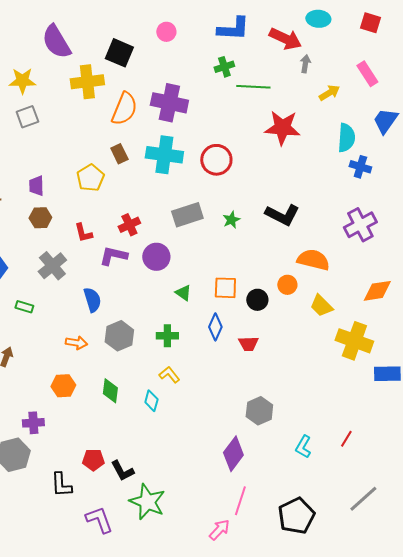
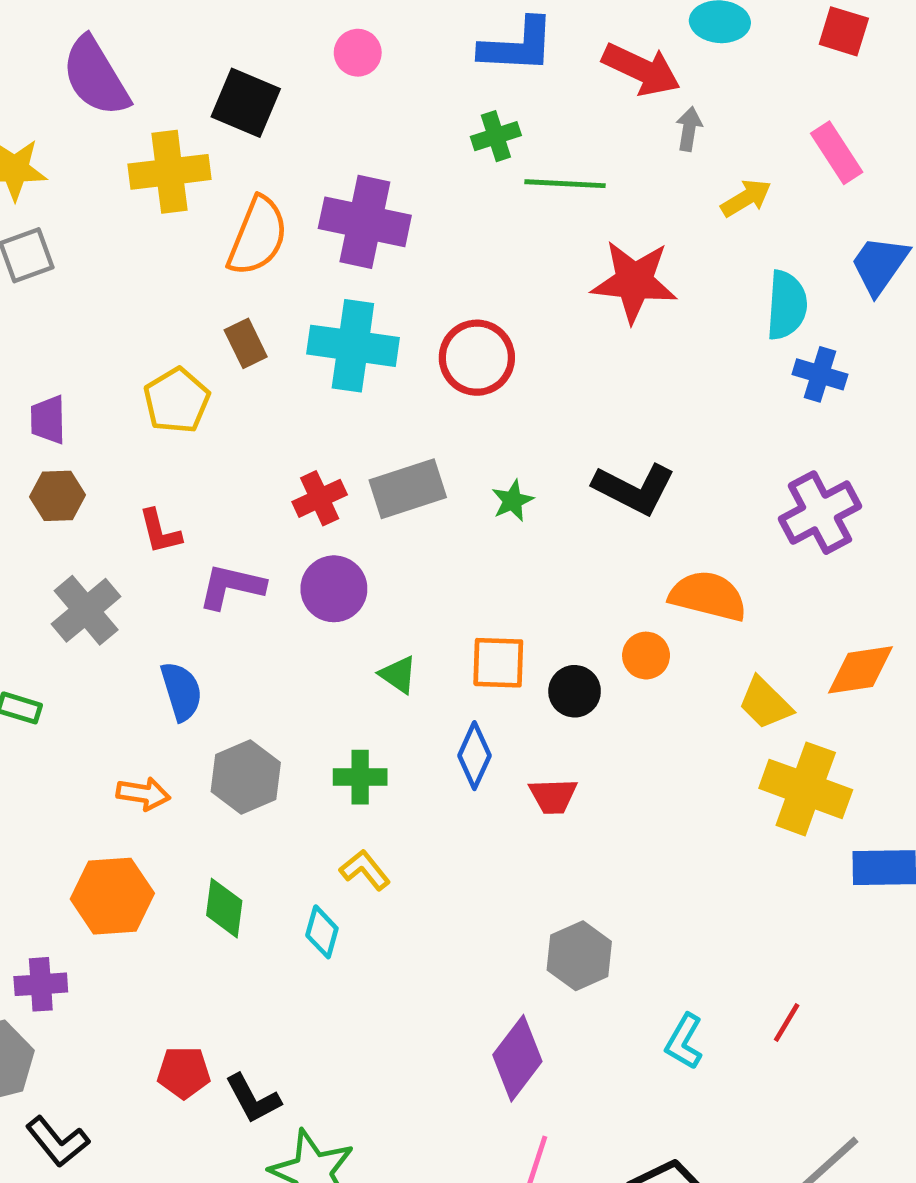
red cross: (129, 225) -> (320, 498), moved
yellow trapezoid: (321, 306) -> (765, 703), moved
orange hexagon: (63, 386) -> (112, 896), size x1.4
black L-shape: (61, 485) -> (57, 1142), moved, turned -36

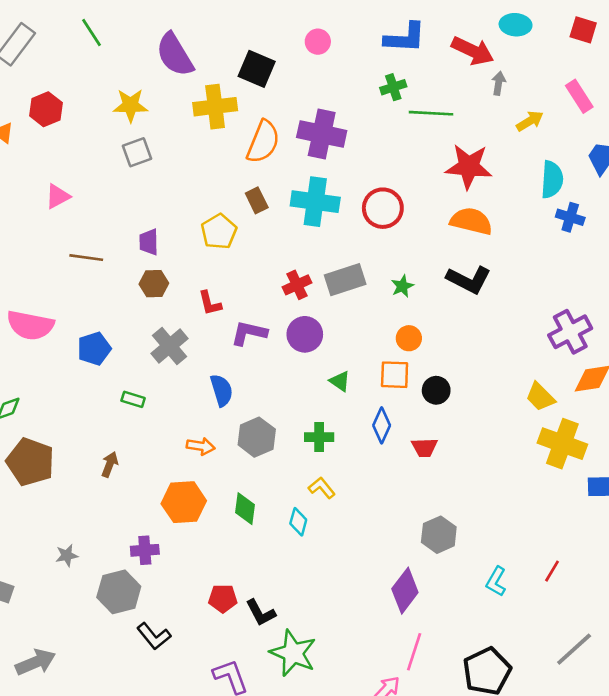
purple cross: (820, 513) -> (570, 332), moved
orange semicircle: (708, 596) -> (471, 221), moved
orange circle: (646, 656) -> (409, 338), moved

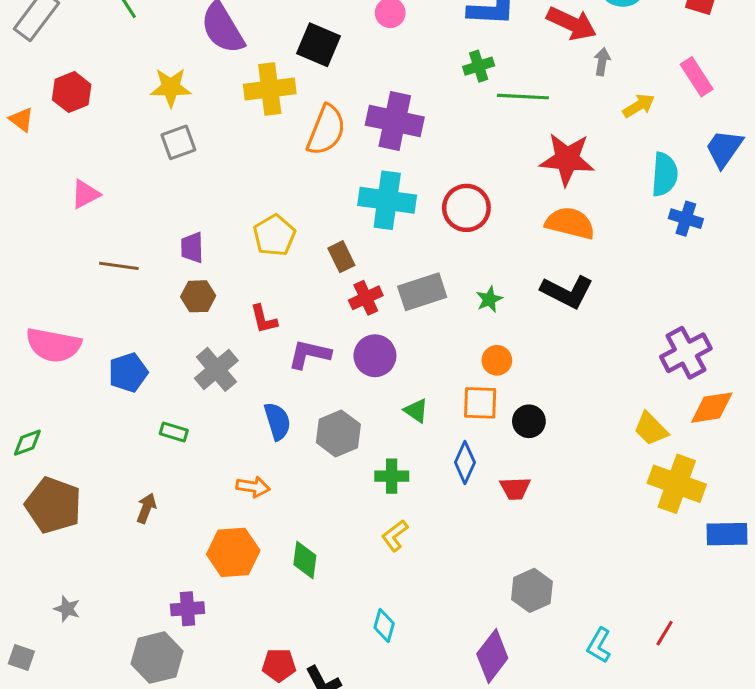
brown rectangle: (257, 200) -> (341, 257), moved
gray hexagon: (257, 437) -> (338, 433), moved
yellow L-shape: (322, 488) -> (395, 536), turned -88
cyan diamond: (298, 522) -> (384, 626), moved
gray star: (67, 555) -> (67, 609), moved, turned 30

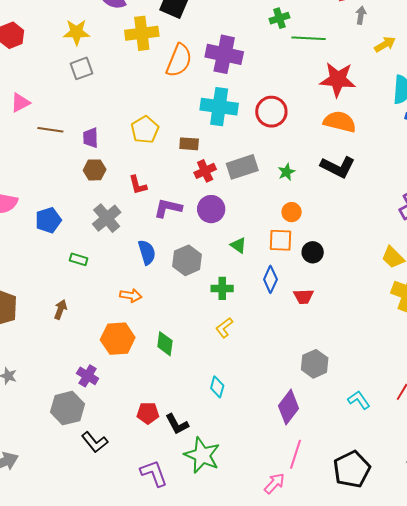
brown rectangle: (341, 257) -> (189, 144), turned -60
brown line: (119, 266) -> (50, 130), moved
purple cross: (187, 609) -> (88, 376), turned 35
cyan L-shape: (599, 645) -> (359, 400), turned 115

